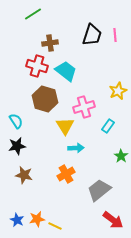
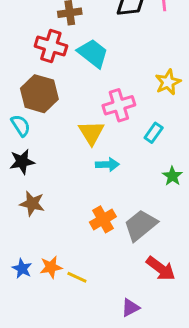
brown hexagon: (45, 99) -> (39, 94), moved
orange cross: (66, 174) -> (103, 219), moved

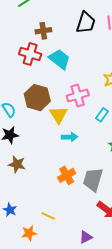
brown hexagon: (39, 94) -> (37, 98), moved
gray trapezoid: (141, 225) -> (93, 180), turned -35
orange star: (51, 267) -> (29, 233), moved

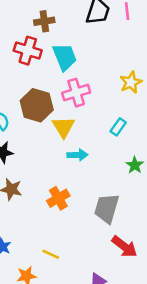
cyan trapezoid: (59, 59) -> (65, 57), turned 30
pink cross: (78, 96) -> (76, 93), moved
orange cross: (67, 175) -> (58, 198), moved

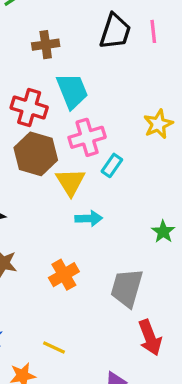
red cross: (28, 51) -> (29, 108), moved
cyan rectangle: (118, 127) -> (112, 165), moved
red arrow: (125, 247) -> (150, 338), turned 32

